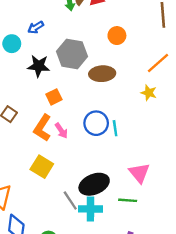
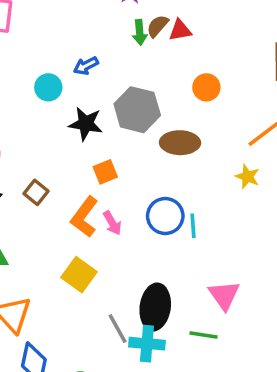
black ellipse: (94, 184) -> (155, 307), turned -64

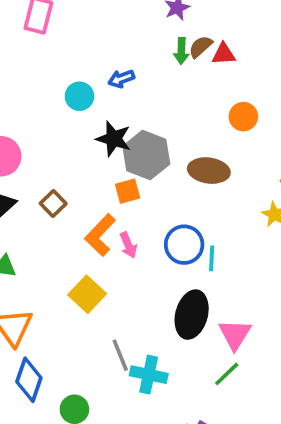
gray hexagon: (137, 110) -> (146, 155), moved
black ellipse: (155, 307) -> (192, 315), moved
green line: (203, 335) -> (227, 374), moved, turned -60

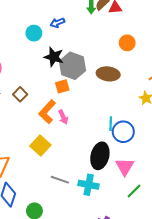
blue circle: (184, 245) -> (123, 132), moved
gray line: (120, 355) -> (60, 180), turned -48
green line: (227, 374) -> (134, 191), moved
cyan cross: (149, 375) -> (89, 185), moved

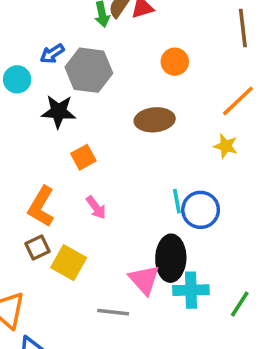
gray hexagon: (72, 66) -> (89, 70), moved
brown square: (20, 94) -> (37, 247), moved, turned 32
orange L-shape: (47, 112) -> (41, 207), moved
pink triangle: (125, 167) -> (144, 280), moved
cyan cross: (89, 185) -> (191, 290), moved

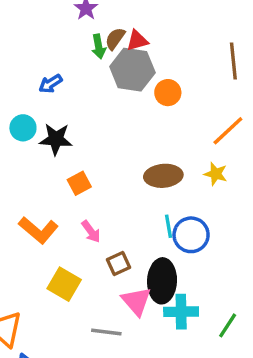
gray hexagon: (89, 70) -> (132, 70), moved
cyan circle: (17, 79) -> (23, 128), moved
brown ellipse: (155, 120) -> (163, 176), moved
orange L-shape: (41, 207) -> (38, 230), turned -81
brown square: (37, 247) -> (119, 263), moved

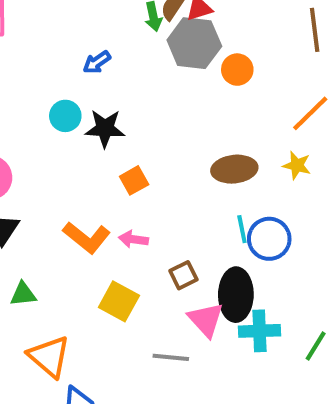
pink arrow: (91, 232) -> (133, 239), moved, turned 135

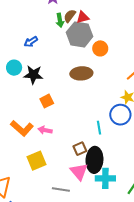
brown ellipse: (234, 169) -> (81, 73), moved
blue circle: (269, 239) -> (120, 115), moved
brown square: (183, 275) -> (80, 149), moved
yellow square: (119, 301) -> (36, 161), turned 36

